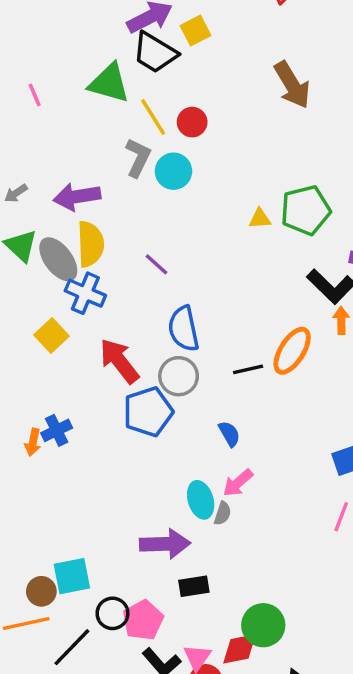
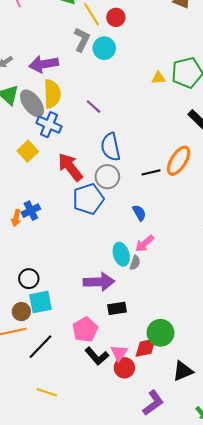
black circle: (113, 613) -> (29, 279), moved

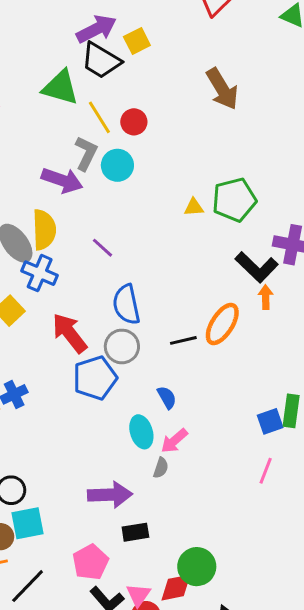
purple arrow: (44, 64) -> (62, 180), moved, turned -152
cyan ellipse: (121, 254) -> (141, 432), moved

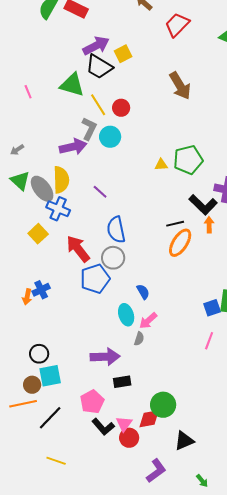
purple arrow: (62, 180) -> (73, 147), turned -32
black line: (183, 340) -> (175, 224), moved

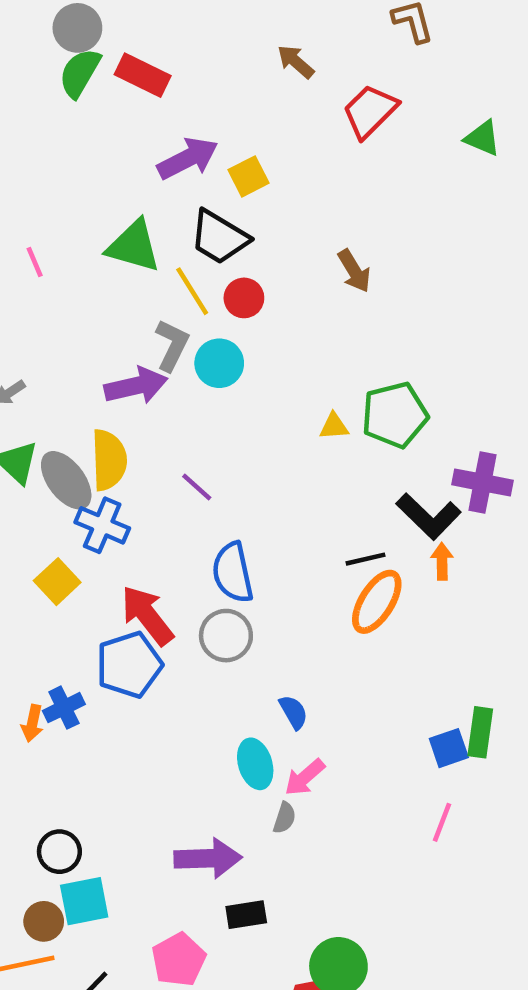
black trapezoid: (99, 67) -> (219, 237), moved
brown arrow: (180, 86) -> (354, 271), moved, size x0.7
blue pentagon: (95, 279) -> (129, 665), moved

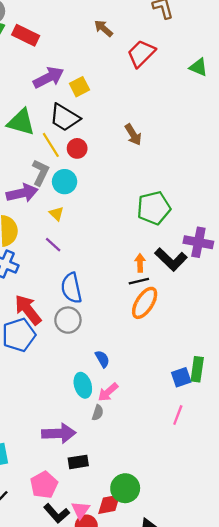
yellow triangle: (334, 426) -> (57, 214), moved, turned 49
orange arrow: (442, 561) -> (140, 263), moved

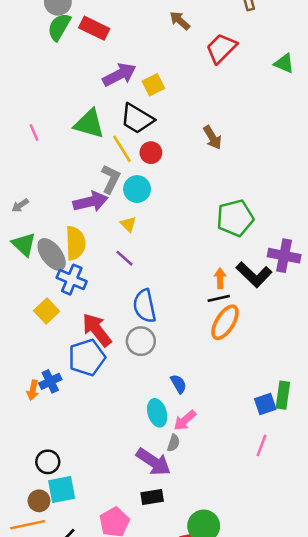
purple arrow: (59, 433) -> (153, 462), moved, turned 36

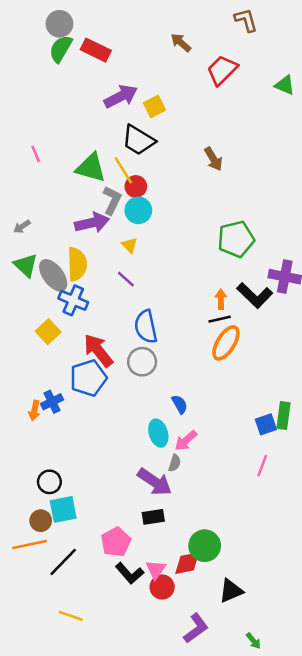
green triangle: (89, 124) -> (91, 168), moved
red circle: (151, 153) -> (136, 186), moved

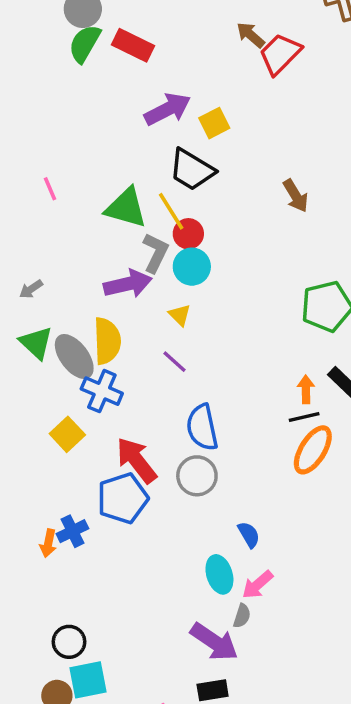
red trapezoid: (222, 70) -> (280, 54), moved

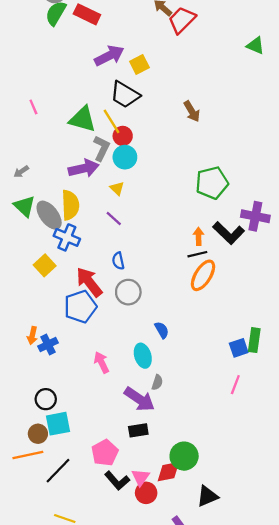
blue semicircle: (202, 427) -> (118, 261), moved, size x0.6
blue cross: (72, 531) -> (48, 345), moved
pink arrow: (257, 585) -> (101, 362), moved, turned 105

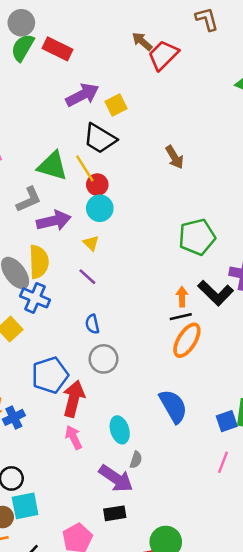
gray L-shape: (101, 148) -> (29, 200), moved, turned 40
red arrow: (89, 282) -> (74, 399), moved, turned 52
blue semicircle: (162, 330) -> (173, 406), moved, size x1.8

